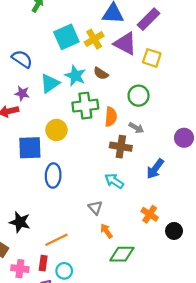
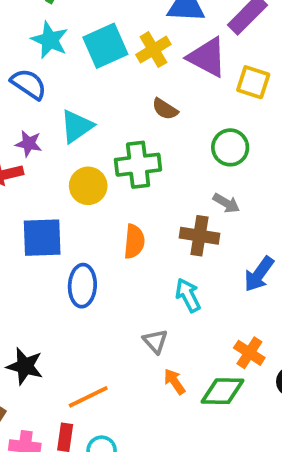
cyan star: (75, 76) -> (50, 40), moved
orange semicircle: (111, 117) -> (134, 241), moved
yellow circle: (56, 130) -> (88, 186), moved
cyan arrow: (114, 181) -> (188, 295), turned 30
green diamond: (122, 254) -> (222, 391), moved

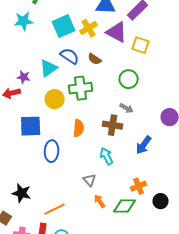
cyan star: (50, 40) -> (24, 21), moved, turned -30
blue semicircle: (29, 84) -> (70, 56), moved
orange cross: (249, 353) -> (139, 186), turned 35

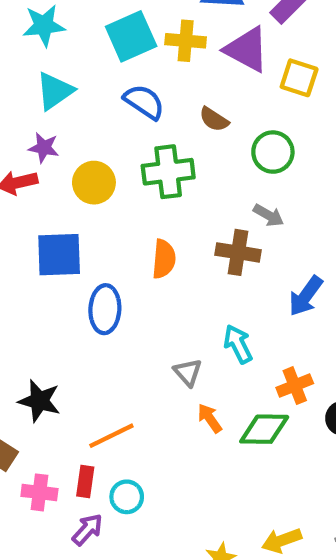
yellow cross: (89, 28) -> (186, 41), turned 36
brown semicircle: (95, 59) -> (214, 119), moved
cyan triangle: (49, 68) -> (55, 91), moved
yellow circle: (55, 99) -> (94, 183), moved
cyan arrow: (107, 156) -> (238, 344), moved

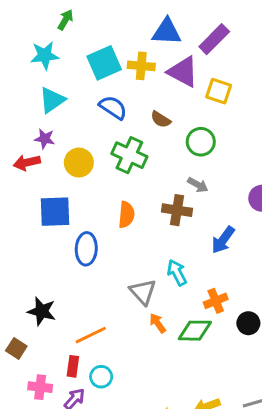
green cross: (168, 172) -> (129, 155), turned 32
gray triangle: (188, 372) -> (143, 292), size x1.4
pink cross: (39, 492) -> (40, 387), moved

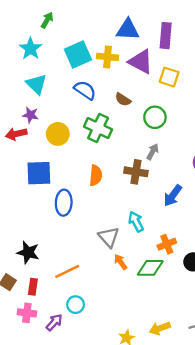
purple rectangle: (214, 39) -> (166, 36), turned -40
cyan star: (45, 55) -> (30, 49), turned -30
cyan triangle: (52, 100) -> (36, 84), turned -40
gray arrow: (198, 185) -> (153, 152), turned -91
red rectangle: (73, 366) -> (33, 287), moved

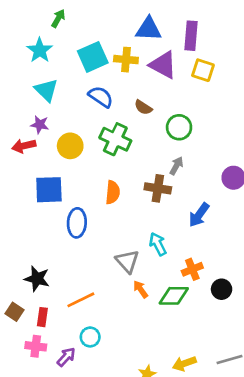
yellow square: (169, 77) -> (203, 70), moved

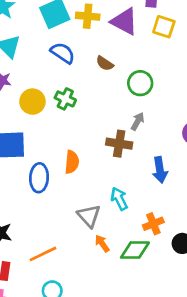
green cross: (115, 139) -> (65, 99), moved, size x0.7
orange semicircle: (113, 192) -> (72, 162), moved
blue arrow: (199, 215) -> (160, 170), turned -45

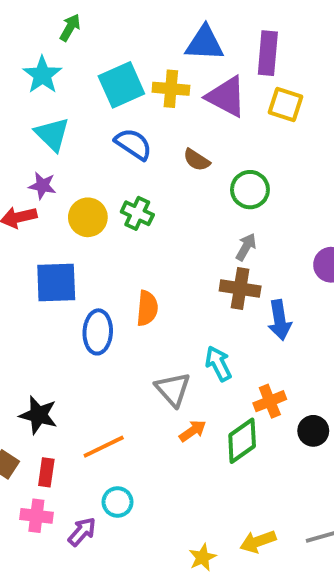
brown cross: (119, 144) -> (240, 288), moved
orange arrow: (102, 243) -> (193, 431), turned 90
green diamond: (135, 250) -> (242, 441), turned -36

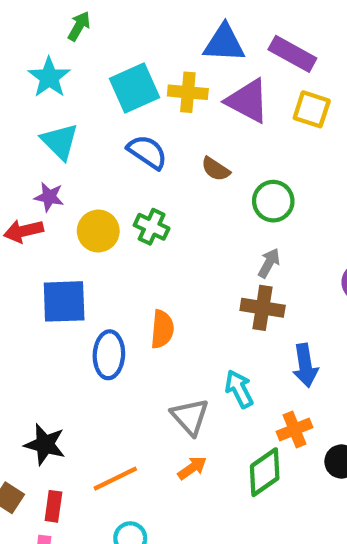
purple rectangle: (268, 53) -> (292, 54), turned -66
blue arrow: (280, 320) -> (305, 365), moved
orange arrow: (193, 431) -> (192, 468), moved

